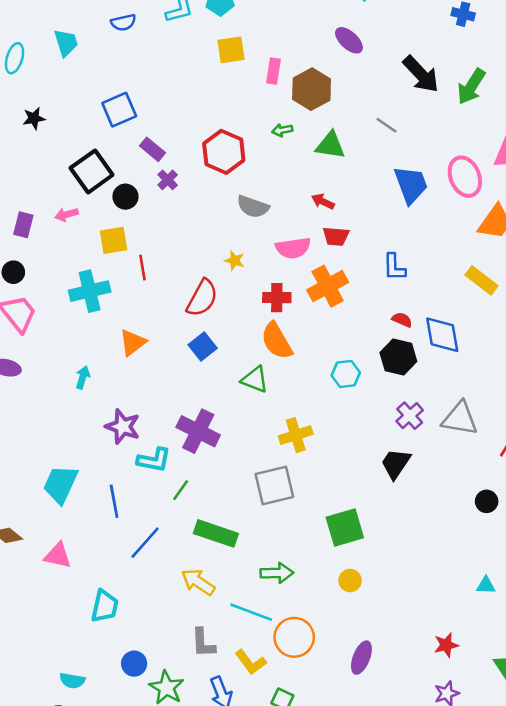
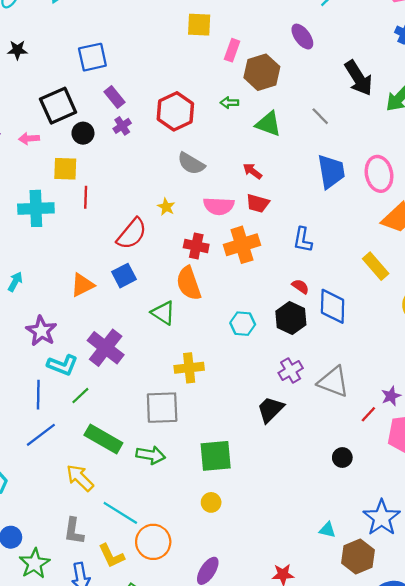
orange triangle: (133, 342) -> (82, 285), moved
blue line: (114, 501) -> (38, 395), moved
green arrow: (277, 573) -> (151, 455), moved

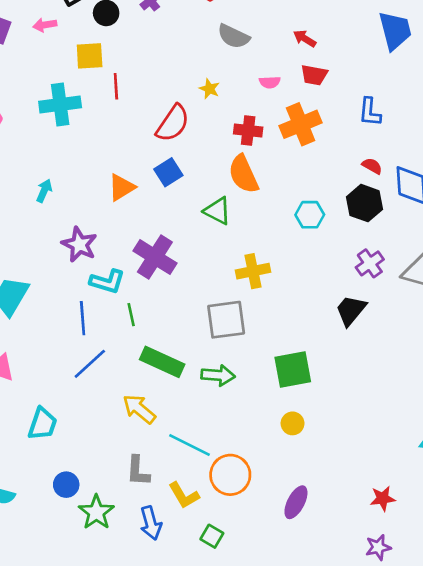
pink semicircle: (219, 206) -> (270, 82), size x0.6
green line: (80, 396) -> (131, 315), turned -54

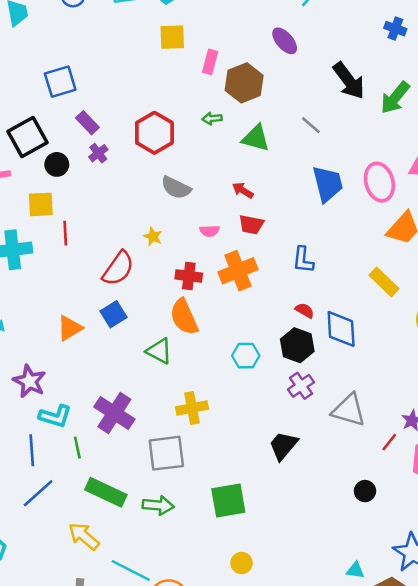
purple cross: (155, 257) -> (114, 413), moved
purple cross: (370, 263) -> (301, 386), moved
yellow circle: (293, 423) -> (242, 563), moved

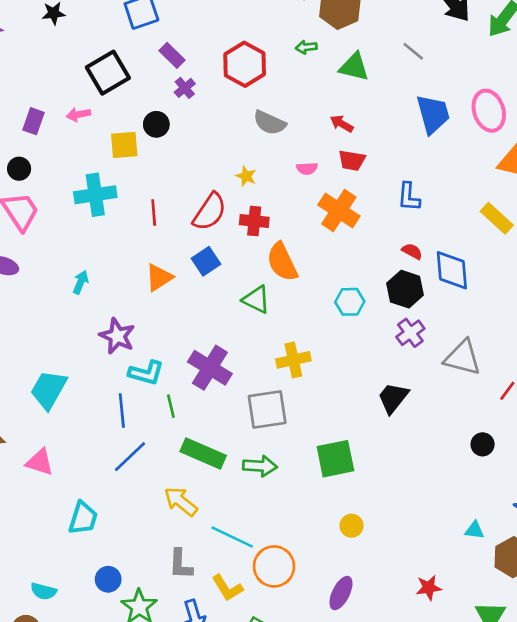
black circle: (57, 164) -> (156, 124), moved
red line: (65, 233) -> (154, 212), moved
orange cross: (238, 271) -> (339, 210), turned -33
red cross: (189, 276) -> (254, 221), moved

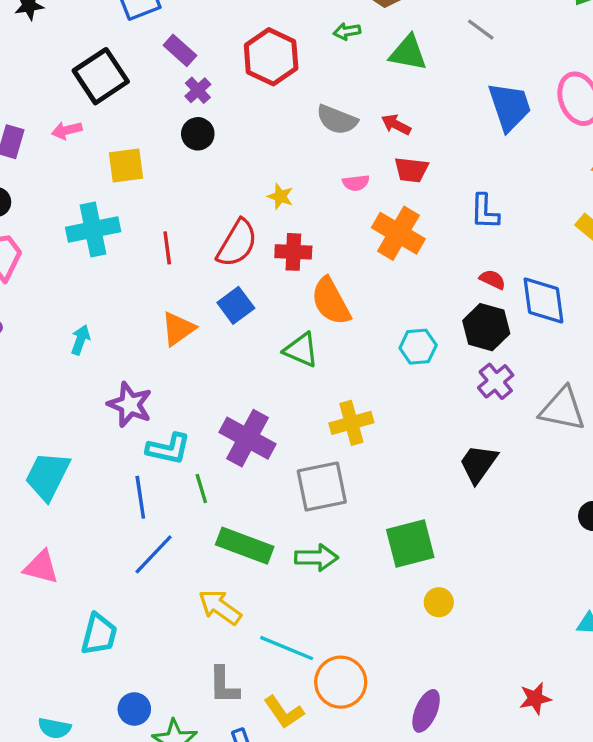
gray semicircle: (270, 123) -> (337, 120), moved
black circle: (156, 124) -> (198, 134), moved
yellow circle: (352, 526) -> (439, 602), moved

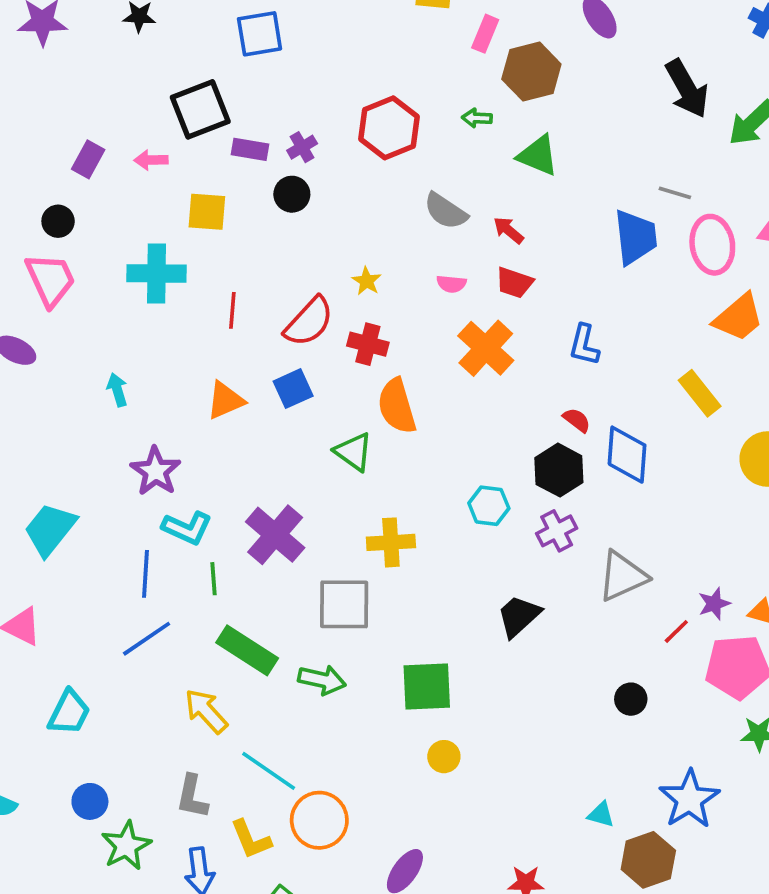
gray line: (481, 30) -> (675, 193), moved, turned -32
purple rectangle: (180, 50) -> (250, 149), moved, turned -44
cyan arrow: (81, 340) -> (117, 390), turned -48
cyan hexagon: (418, 347) -> (489, 506), moved
gray triangle: (563, 409) -> (622, 576), turned -48

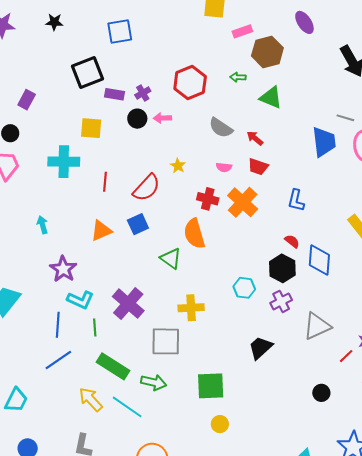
pink rectangle: (485, 34) -> (242, 31), turned 48
pink arrow: (151, 160) -> (162, 118), moved
red cross: (368, 344) -> (208, 199), moved
cyan line: (269, 771) -> (127, 407), moved

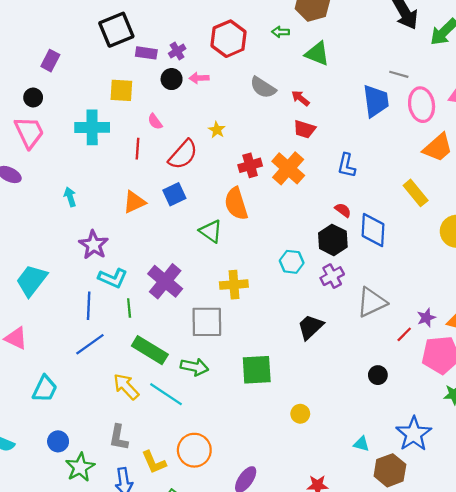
pink semicircle: (224, 167) -> (155, 122), moved, turned 49
red cross: (208, 199) -> (250, 165), turned -30
yellow circle: (220, 424) -> (300, 414), moved

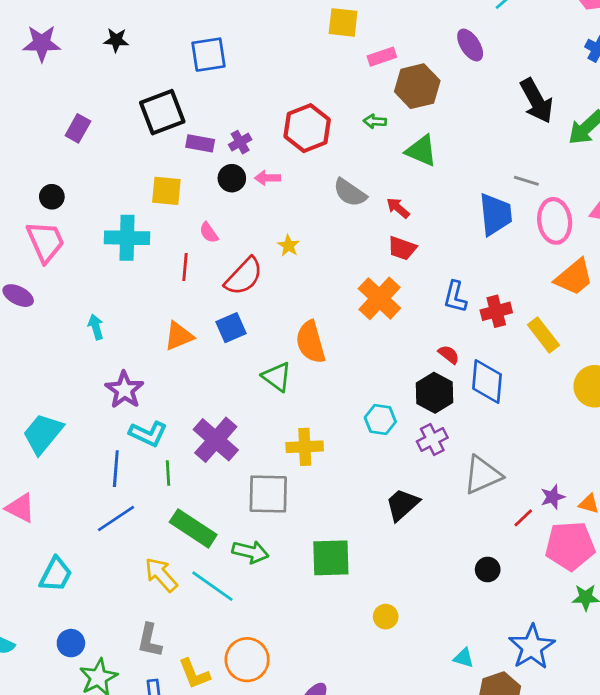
purple rectangle: (50, 61) -> (78, 128), moved
red cross: (250, 165) -> (496, 311), moved

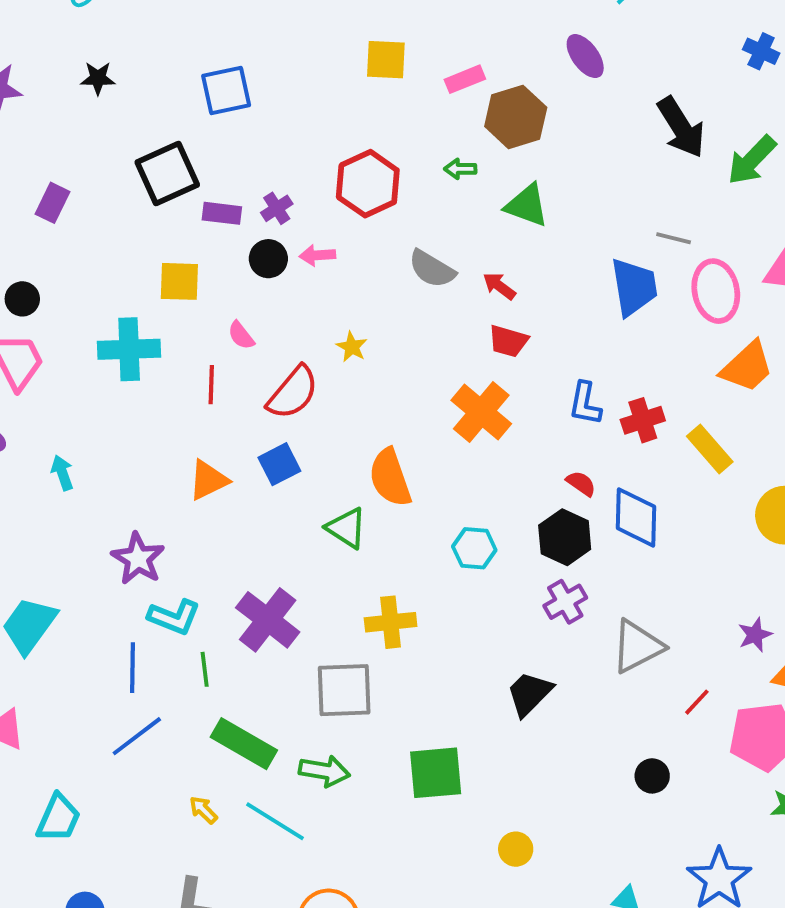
yellow square: (343, 22) -> (386, 60), moved
cyan arrow: (96, 327) -> (62, 473), moved
cyan hexagon: (380, 420) -> (474, 548), moved
purple star: (553, 497) -> (755, 635), moved
yellow arrow: (161, 575) -> (203, 810), size x0.6

